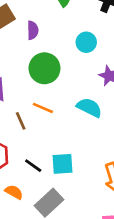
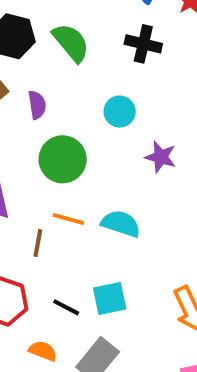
cyan semicircle: (89, 107) -> (121, 224), moved
brown line: (21, 121) -> (38, 243), turned 42

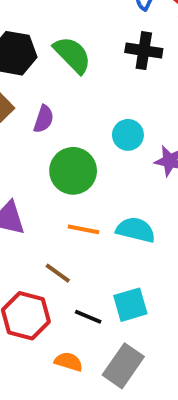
purple semicircle: (37, 105) -> (44, 119), turned 32
cyan circle: (120, 112) -> (128, 135), moved
brown line: (38, 243) -> (58, 273), moved, turned -60

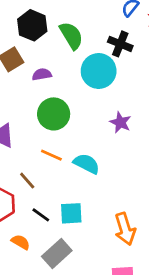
purple semicircle: (44, 119) -> (42, 74), turned -132
cyan circle: (128, 135) -> (99, 71), moved, size x1.6

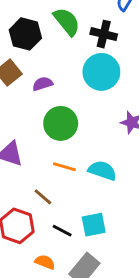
green semicircle: (71, 36) -> (67, 22), moved
black cross: (120, 44) -> (104, 34), moved

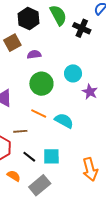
cyan circle: (101, 72) -> (73, 73), moved, size x0.7
brown line: (43, 197) -> (20, 131), turned -56

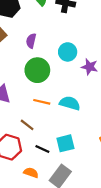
purple semicircle: (34, 54) -> (31, 41), moved, turned -56
brown line: (20, 131) -> (27, 125), turned 56

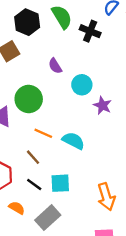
purple semicircle: (31, 41) -> (55, 66), moved, turned -56
green circle: (37, 70) -> (29, 99), moved
brown line: (27, 125) -> (33, 157), moved

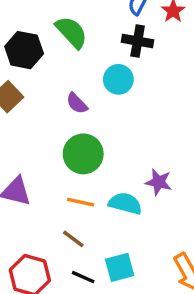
black cross: (90, 31) -> (138, 41), moved
cyan circle: (82, 85) -> (118, 79), moved
green circle: (29, 99) -> (83, 154), moved
purple star: (102, 105) -> (159, 182), moved

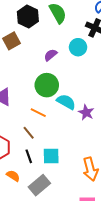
purple semicircle: (77, 103) -> (51, 55), turned 80
cyan semicircle: (125, 203) -> (66, 102), moved
black line: (83, 277) -> (29, 156), turned 32

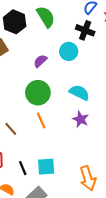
cyan semicircle: (66, 102) -> (79, 93), moved
orange line: (38, 113) -> (41, 121), moved, turned 42
brown line: (29, 133) -> (11, 129), moved

